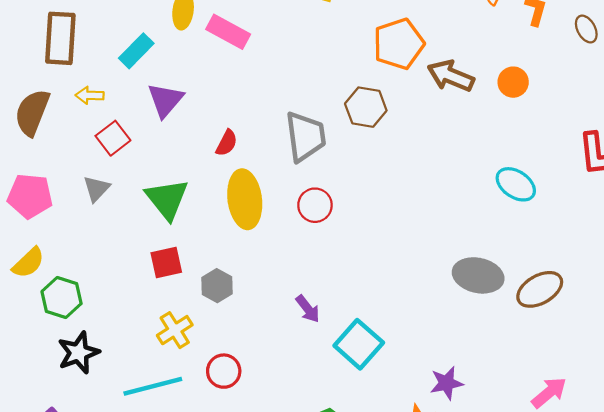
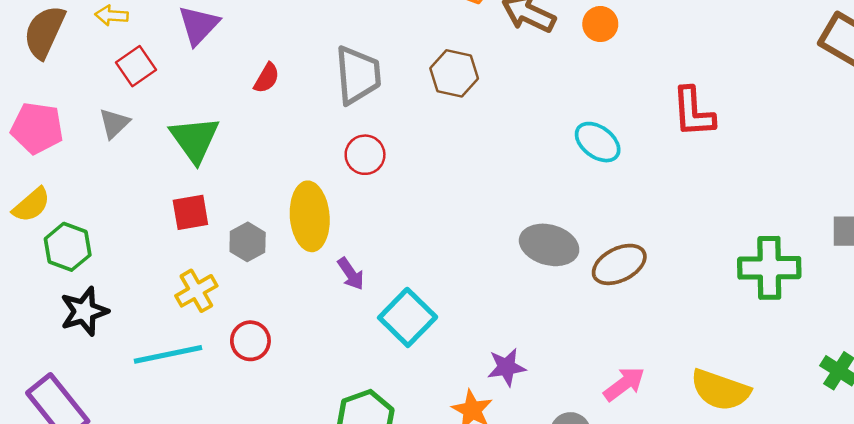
brown hexagon: (366, 107) -> (454, 73), moved
yellow ellipse: (245, 199) -> (310, 216), moved

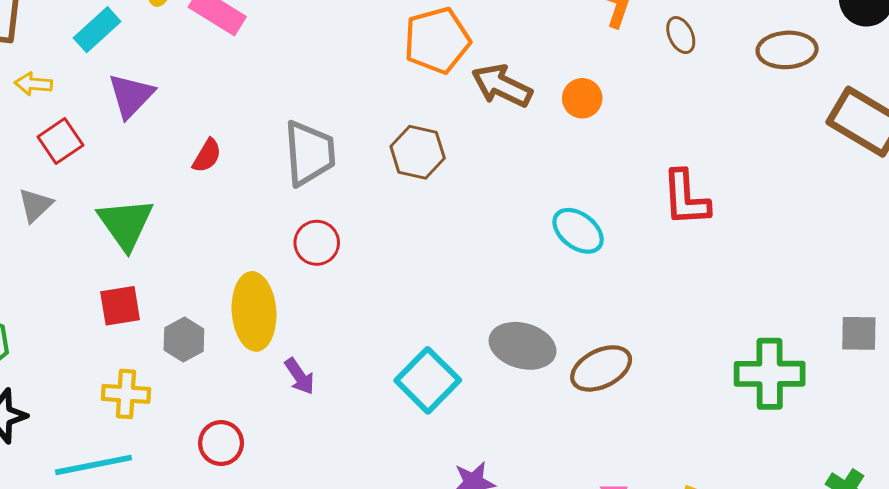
yellow cross: (196, 291) -> (126, 394), turned 33
cyan square: (408, 317) -> (428, 380), moved
red circle: (250, 341) -> (221, 443), moved

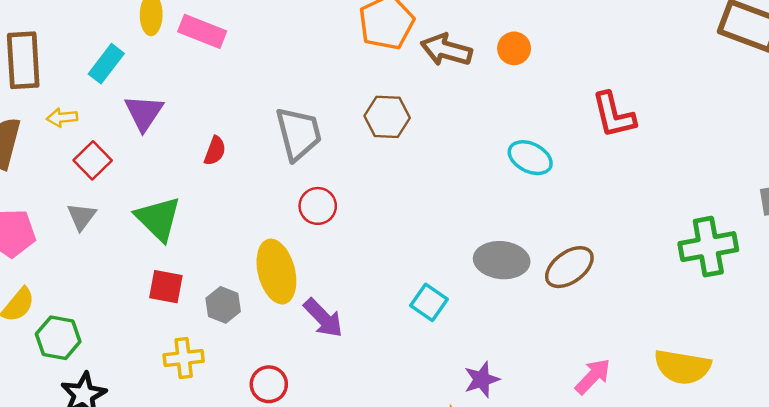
red square: (120, 306) -> (166, 287), turned 30
purple arrow: (300, 376) -> (323, 318), size x1.4
cyan square: (428, 380) -> (429, 302), size x0.7

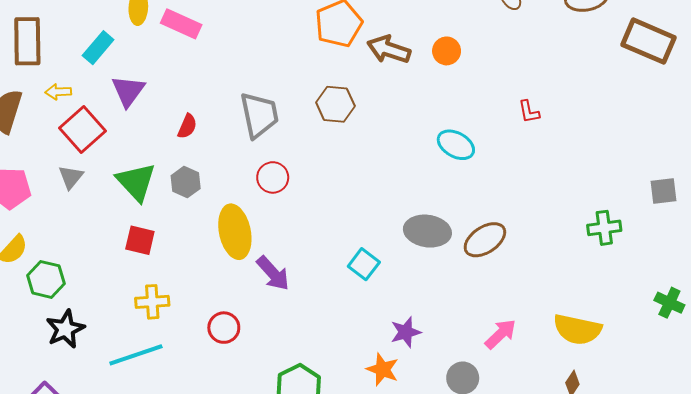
red L-shape: (614, 115) -> (529, 112), size x0.6
red square: (93, 160) -> (83, 130), size x1.4
green cross: (708, 247) -> (604, 228), size x0.7
gray hexagon: (223, 305) -> (186, 182), moved

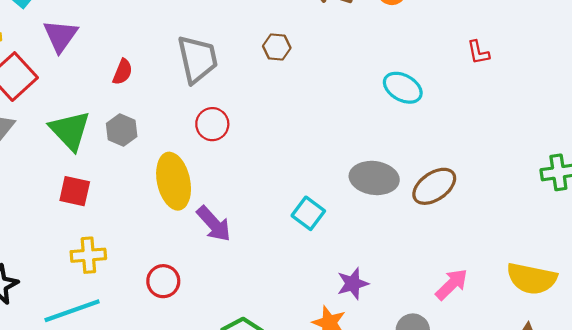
brown hexagon: (335, 104) -> (277, 47), size x0.7

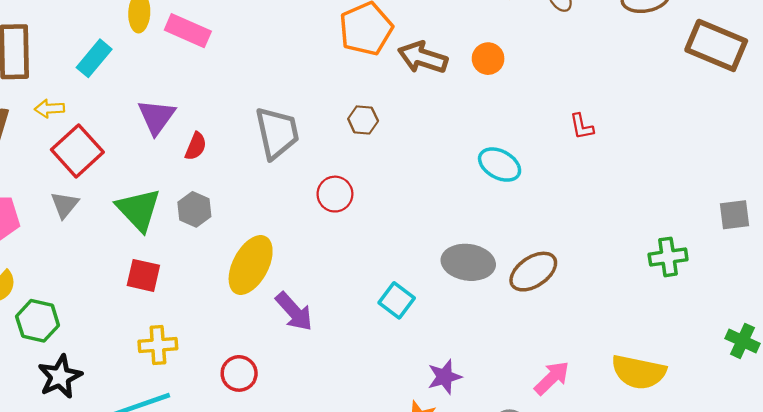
purple triangle: (61, 36) -> (156, 117), moved
red circle: (212, 124) -> (335, 194), moved
yellow ellipse: (174, 181) -> (251, 265), turned 40

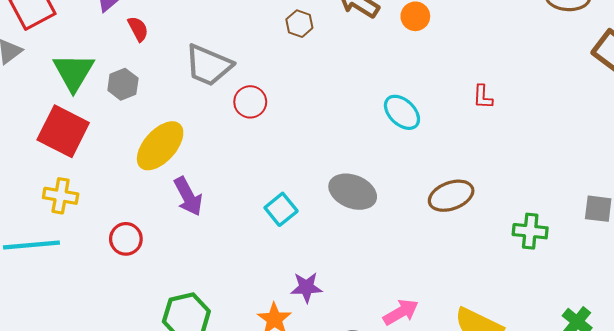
brown hexagon: (363, 120) -> (299, 24), moved
gray trapezoid: (277, 133) -> (209, 65), moved, turned 111
red semicircle: (196, 146) -> (138, 29), turned -65
brown ellipse: (533, 272) -> (451, 196), moved
red square: (143, 275) -> (63, 131), size x1.6

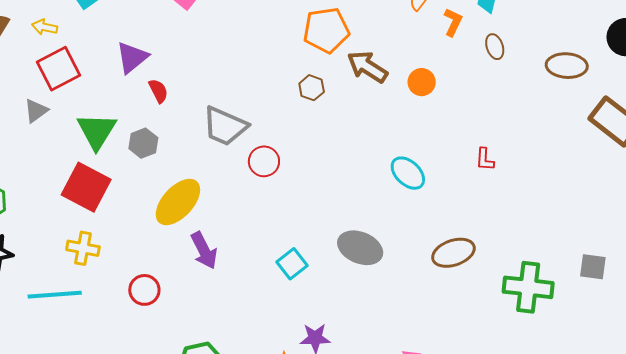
green cross: (530, 231) -> (528, 287), size x1.5

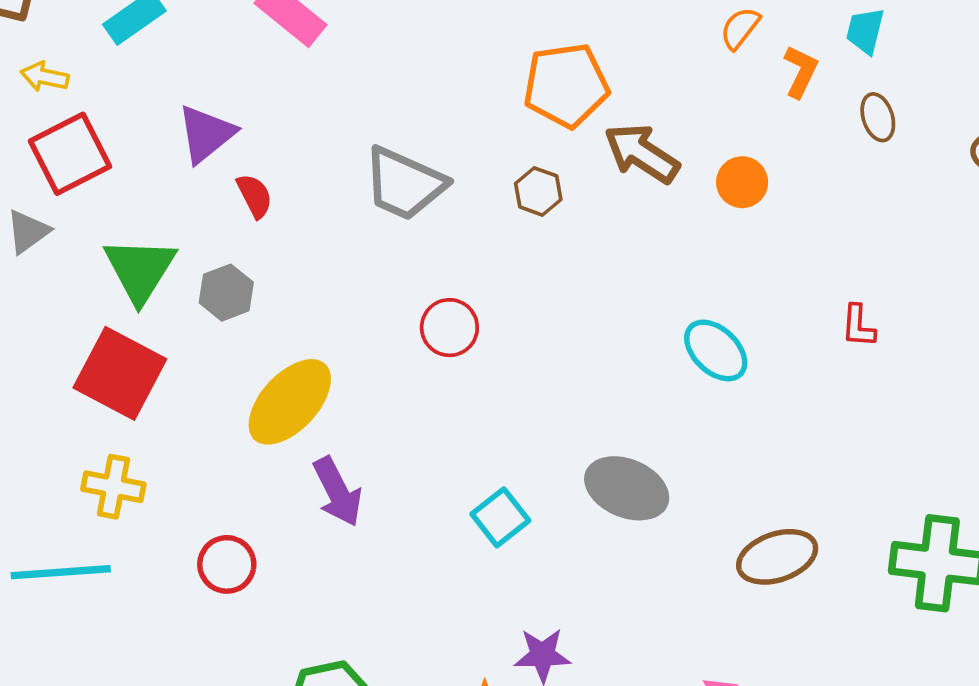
gray trapezoid: (225, 126) -> (405, 184), moved
brown ellipse: (453, 253) -> (777, 557), moved

